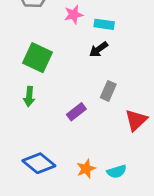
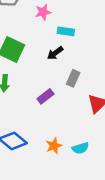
cyan rectangle: (104, 24) -> (66, 31), moved
black arrow: (99, 49) -> (55, 53), moved

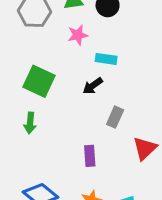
purple rectangle: (45, 96) -> (90, 156), moved, turned -56

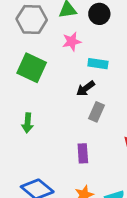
green square: (39, 81) -> (32, 68), moved
gray rectangle: (115, 117) -> (97, 112), moved

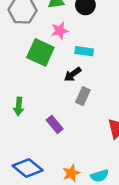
green square: (32, 68) -> (40, 52), moved
purple rectangle: (83, 153) -> (55, 124), moved, turned -36

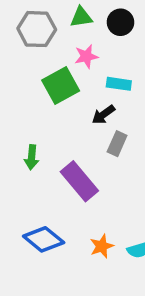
green square: (40, 52) -> (61, 85), turned 36
purple rectangle: (55, 124) -> (79, 181), size x1.6

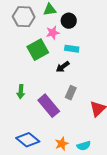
black circle: (120, 22) -> (69, 21), moved
gray rectangle: (117, 144) -> (71, 93), moved

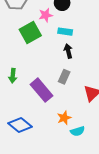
black arrow: (63, 67) -> (68, 51), moved, turned 112
orange star: (62, 144) -> (64, 118), moved

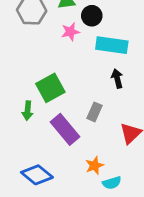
cyan rectangle: (65, 32) -> (112, 45), moved, size x1.6
green square: (30, 33) -> (50, 88), moved
black arrow: (68, 51) -> (117, 79), moved

